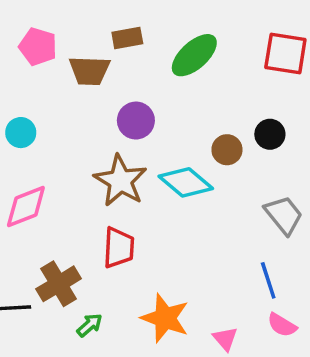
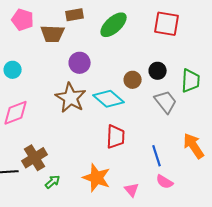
gray trapezoid: (284, 215) -> (166, 102), moved
red trapezoid: (119, 248) -> (116, 137), moved

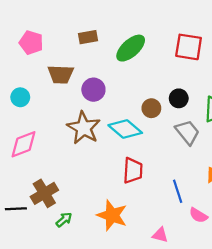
brown trapezoid: (53, 34) -> (61, 74), moved
pink semicircle: (165, 182) -> (198, 215), moved
pink triangle: (132, 190) -> (160, 235), moved, turned -35

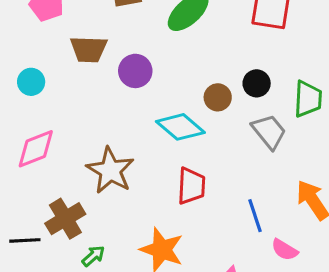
brown star: (84, 128) -> (110, 170), moved

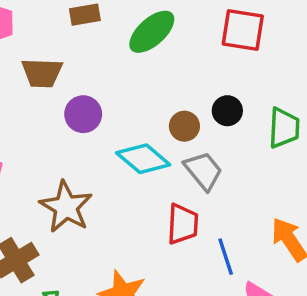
purple circle: (135, 71) -> (83, 114), moved
gray trapezoid: (269, 132) -> (203, 171), moved
red trapezoid: (191, 186) -> (183, 224), moved

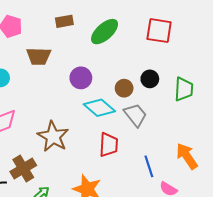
purple circle: (83, 114) -> (81, 78), moved
red trapezoid: (183, 224) -> (109, 145), moved

